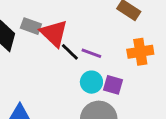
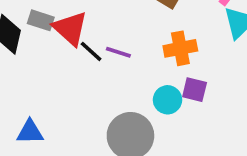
cyan circle: (91, 82) -> (168, 100), moved
purple square: (113, 85) -> (195, 90), moved

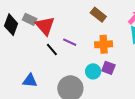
black line: (91, 51) -> (52, 50), moved
blue triangle: (30, 132) -> (30, 81), moved

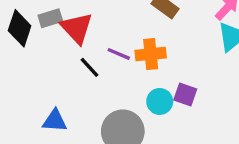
gray rectangle: (30, 19) -> (50, 18), turned -40
orange cross: (104, 44) -> (151, 54), moved

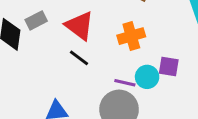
red triangle: (77, 28) -> (80, 26), moved
purple line: (119, 54) -> (125, 83), moved

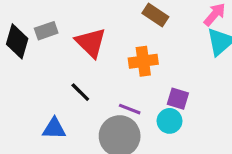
black line: (79, 58) -> (80, 92), moved
cyan circle: (147, 77) -> (170, 121), moved

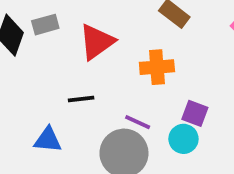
red triangle: (91, 43) -> (97, 42), turned 36
black line: (80, 92) -> (81, 99), turned -55

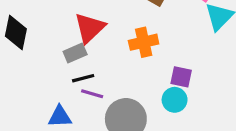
gray rectangle: (45, 25) -> (75, 53), moved
purple line: (138, 122) -> (92, 94), moved

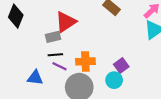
orange cross: (144, 42) -> (85, 61), moved
purple square: (181, 77) -> (121, 66), turned 32

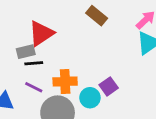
black line: (55, 55) -> (34, 63), moved
cyan circle: (114, 80) -> (90, 98), moved

